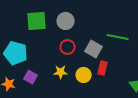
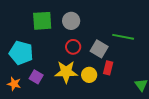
yellow star: (61, 72) -> (66, 72), size x1.6

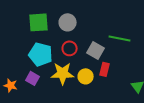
cyan pentagon: (21, 53) -> (41, 54), moved

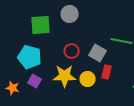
gray circle: (68, 22) -> (70, 14), moved
cyan pentagon: (41, 54) -> (30, 57), moved

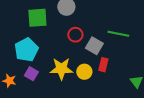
red circle: (72, 51) -> (75, 35), moved
cyan pentagon: (30, 57) -> (26, 50), turned 30

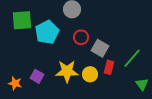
green square: (37, 18) -> (22, 20), moved
green line: (118, 34) -> (132, 58), moved, turned -60
cyan pentagon: (26, 50) -> (47, 32), moved

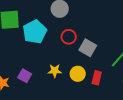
red rectangle: (109, 67) -> (97, 78), moved
yellow star: (67, 71) -> (55, 71), size x0.6

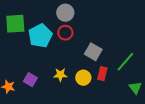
red circle: (69, 37) -> (65, 33), moved
red rectangle: (97, 78) -> (102, 74), moved

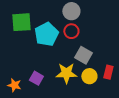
gray square: (93, 52) -> (83, 55), moved
yellow star: (60, 75) -> (66, 73), size x1.5

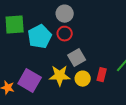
gray square: (83, 55) -> (77, 58), turned 30
purple square: (36, 78) -> (30, 81), size x1.6

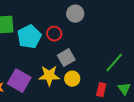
gray circle: (65, 14) -> (75, 14), moved
red rectangle: (102, 75) -> (101, 90), moved

